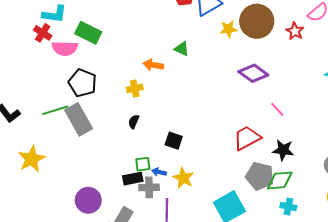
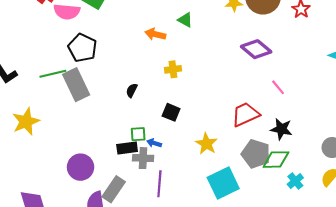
yellow cross: (135, 88) -> (173, 69), moved
yellow star: (183, 178) -> (206, 144), moved
cyan cross: (288, 207) -> (295, 181), moved, turned 35

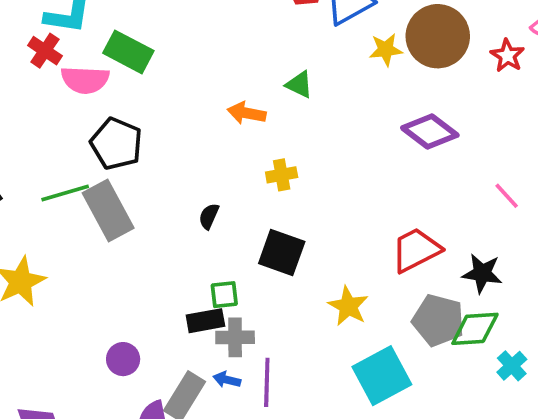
pink line: (278, 87) -> (507, 196), moved
black square: (171, 112) -> (282, 252), size x1.4
blue arrow: (154, 143) -> (227, 380), moved
purple circle: (81, 167) -> (123, 359), size x0.7

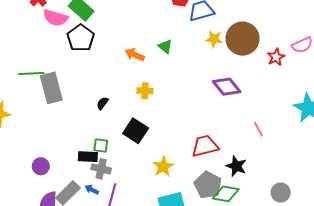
black pentagon: (116, 144) -> (81, 38), moved

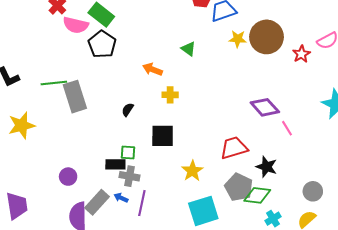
orange arrow: (135, 55) -> (153, 69), moved
purple diamond: (227, 87) -> (265, 107), moved
black square: (136, 131) -> (163, 136), turned -30

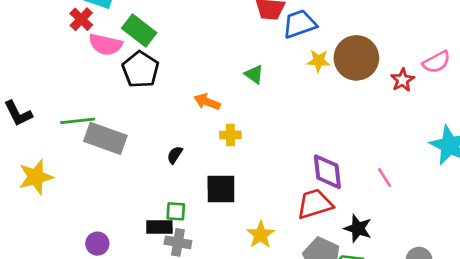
gray rectangle: (75, 97) -> (105, 138), turned -52
purple diamond: (265, 107) -> (327, 172), moved, turned 36

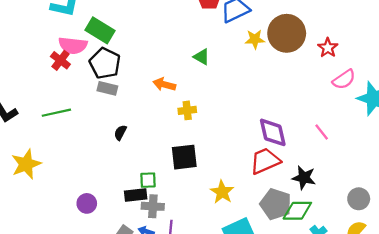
red cross: (81, 19) -> (60, 60), moved
pink semicircle: (436, 62) -> (344, 79), moved
gray rectangle: (105, 138) -> (107, 88), moved, size x0.6
black semicircle: (175, 155) -> (120, 133), moved
purple circle: (97, 244) -> (87, 203), moved

